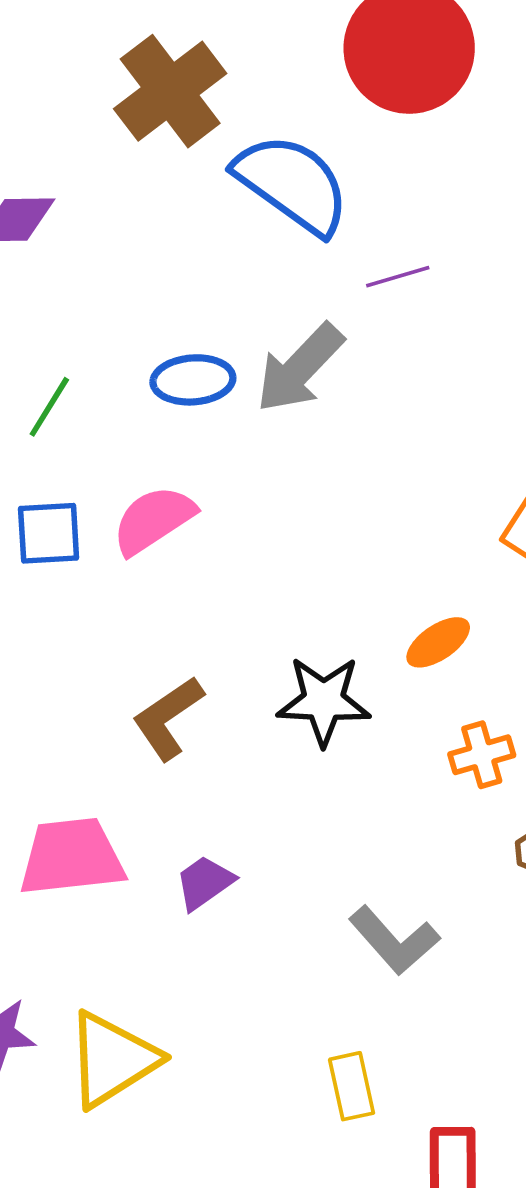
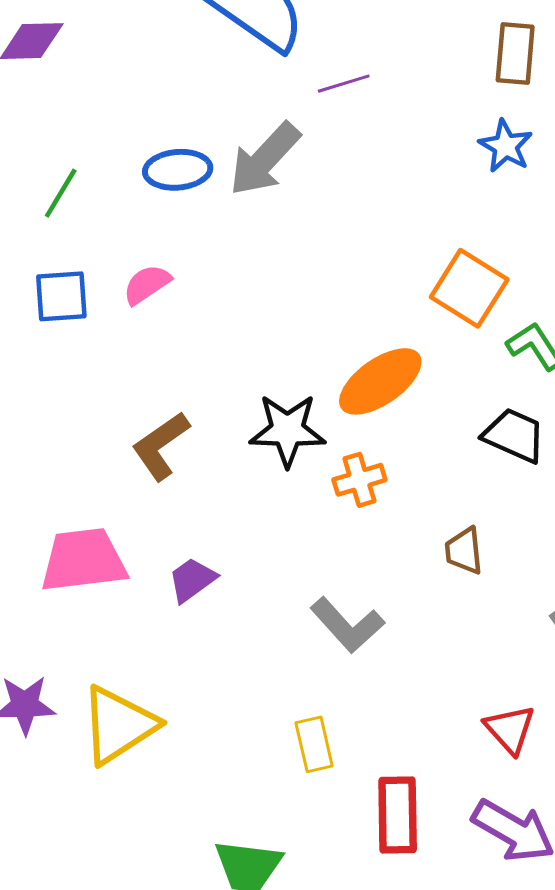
pink semicircle: (153, 520) -> (147, 284), size x0.7
orange ellipse: (438, 642) -> (380, 381), size x1.6
orange cross: (482, 755) -> (359, 480), moved

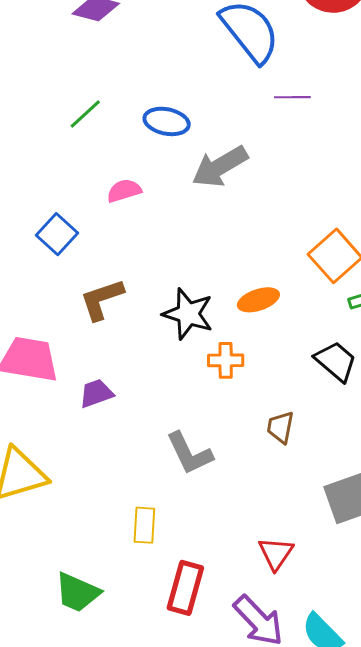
gray arrow: (265, 159) -> (220, 167), moved
blue square: (61, 296) -> (57, 234), moved, turned 30
orange ellipse: (380, 381) -> (258, 300), size x0.7

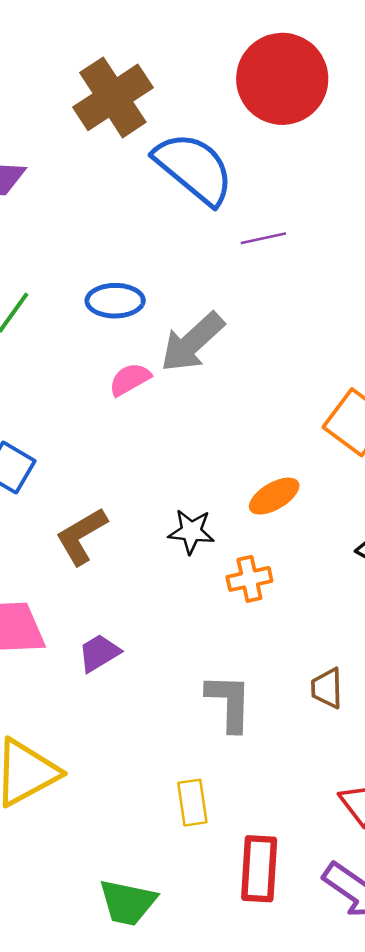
pink semicircle: (124, 191) -> (130, 379), moved
black star: (188, 314) -> (191, 531), size x0.7
brown trapezoid: (280, 427) -> (327, 688), moved
gray L-shape: (189, 453) -> (229, 703), turned -141

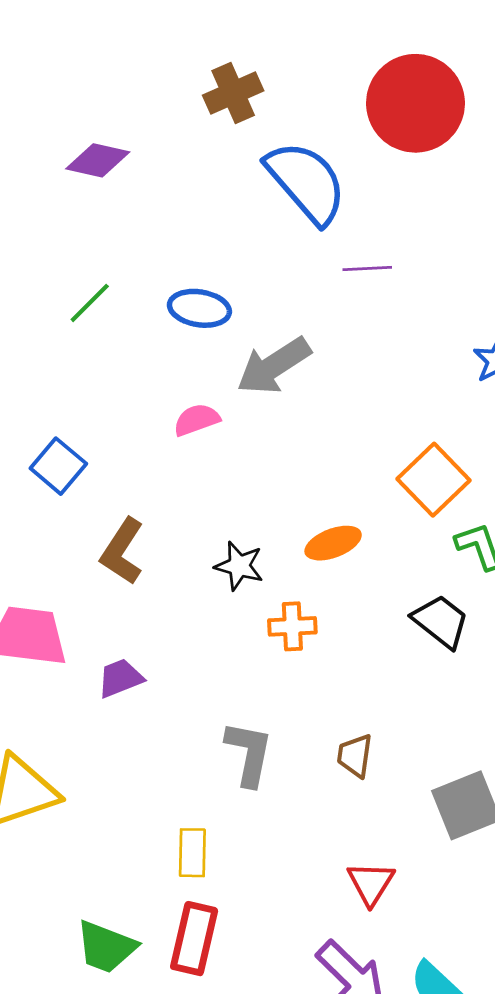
brown cross: (113, 97) -> (233, 93), size x0.7
pink semicircle: (130, 379) -> (197, 420), moved
brown L-shape: (81, 536) -> (122, 551), turned -36
red rectangle: (259, 869) -> (194, 939), moved

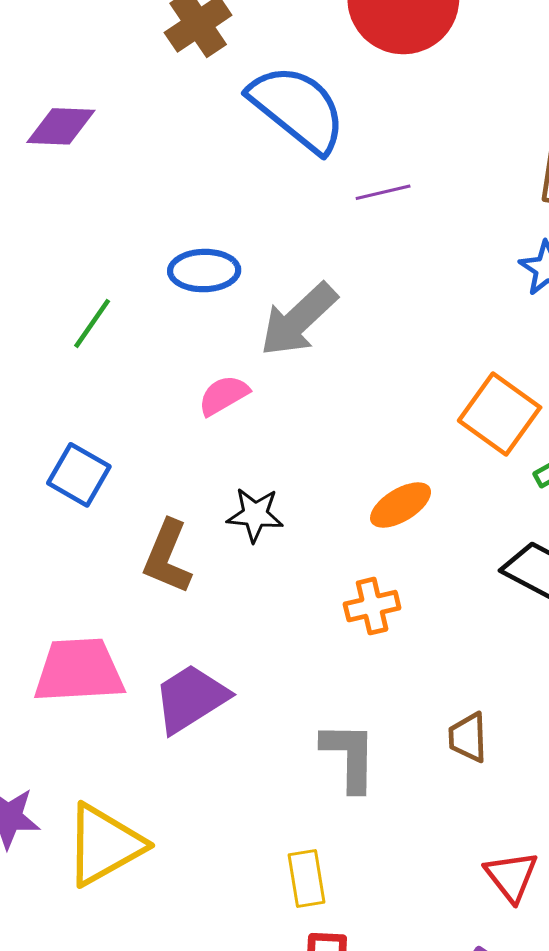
green line: (90, 303) -> (92, 323), moved
black star: (239, 566) -> (255, 515), moved
purple trapezoid: (120, 678) -> (191, 698), size x1.5

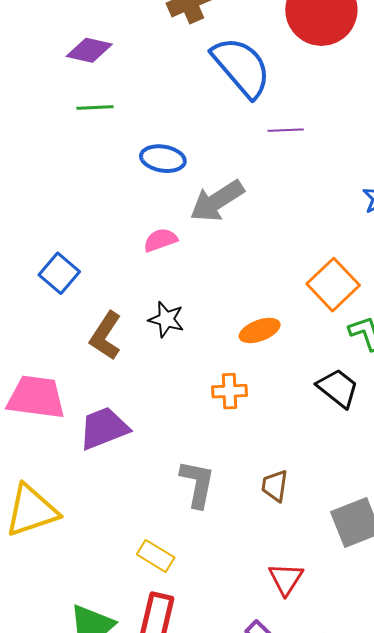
green line: (92, 323) -> (95, 107), moved, turned 42
yellow rectangle: (306, 878) -> (156, 556), turned -60

